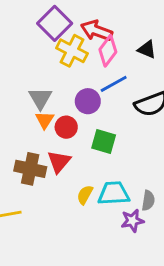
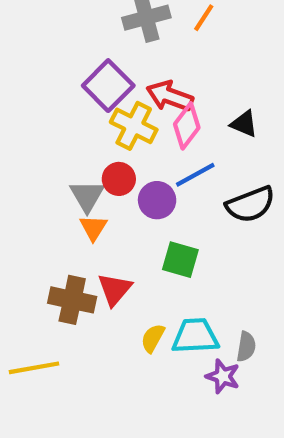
red circle: (66, 127) -> (119, 179), moved
purple star: (132, 221) -> (223, 376), turned 30

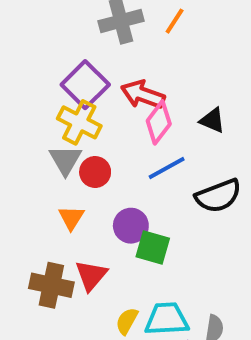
yellow cross: (134, 126) -> (79, 122), moved
gray triangle: (87, 196) -> (65, 160), moved
purple circle: (157, 200) -> (131, 226), moved

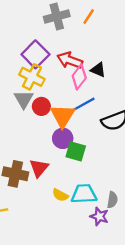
black triangle: (212, 120) -> (98, 70), moved
orange triangle: (71, 218) -> (63, 116), moved, size x1.6
yellow semicircle: (127, 321) -> (60, 195), turned -91

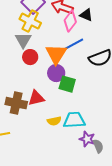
red circle: (41, 106) -> (30, 57), moved
red triangle: (39, 168) -> (36, 98), turned 36
yellow semicircle: (60, 195) -> (54, 121), turned -40
gray semicircle: (112, 200) -> (98, 146), moved, turned -32

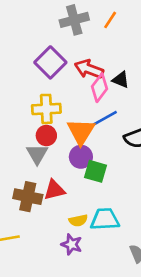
yellow cross: (30, 21) -> (46, 109), moved, turned -30
gray triangle: (23, 40) -> (37, 154), moved
purple star: (87, 139) -> (72, 244), moved

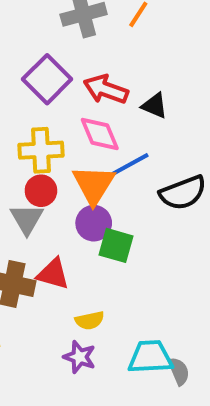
pink diamond: (99, 88) -> (100, 134), moved, turned -60
red triangle: (54, 190) -> (53, 274), turned 30
cyan trapezoid: (105, 219) -> (150, 357), moved

